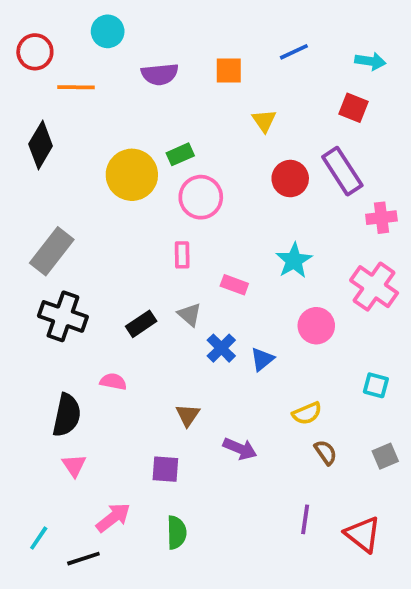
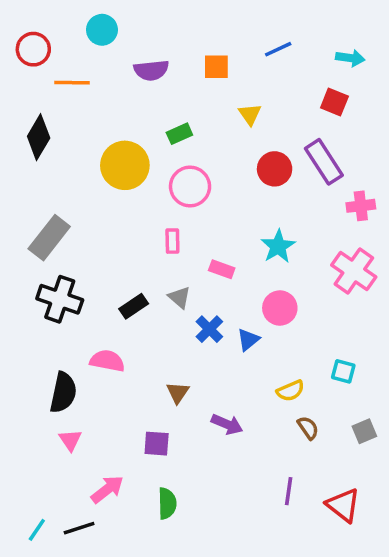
green rectangle: (180, 154) -> (179, 134), moved
pink circle: (316, 326) -> (280, 308), moved
pink semicircle: (113, 382) -> (107, 361), size x1.4
cyan square: (376, 385) -> (343, 371), moved
cyan line: (39, 538) -> (37, 530), moved

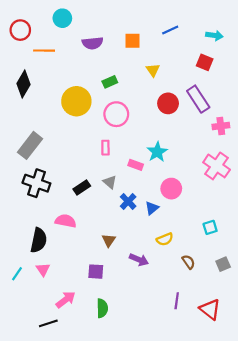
cyan star: (278, 246) -> (157, 152), moved
cyan square: (343, 371) -> (210, 227), turned -32
yellow semicircle: (290, 391) -> (165, 239), moved
cyan line: (37, 530) -> (17, 274), moved

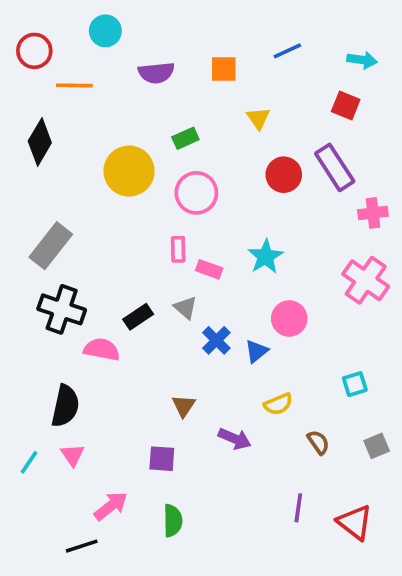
pink rectangle: (136, 165) -> (209, 269), moved
pink semicircle: (66, 221) -> (102, 349), moved

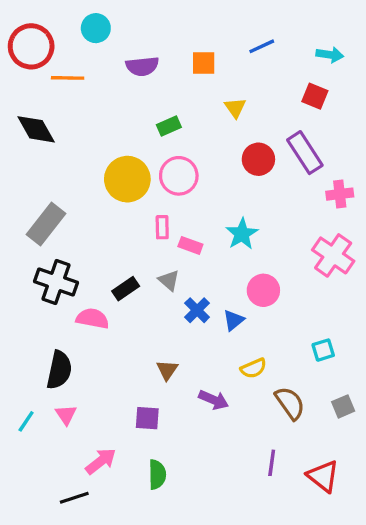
red circle: (34, 51) -> (31, 46), size x1.4
black diamond: (40, 142) -> (36, 129), turned -60
yellow circle: (129, 171) -> (127, 179), moved
brown semicircle: (318, 442) -> (290, 403), size x1.5

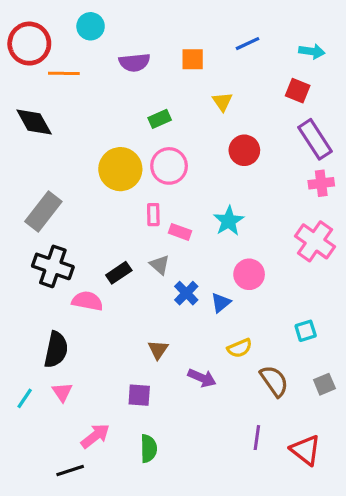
purple rectangle: (305, 153) -> (315, 139), moved

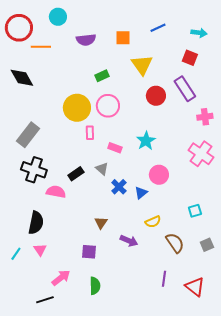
yellow triangle: (222, 102) -> (142, 65), size x1.6
purple rectangle: (315, 139) -> (185, 89), moved
pink rectangle: (153, 215) -> (90, 133), moved

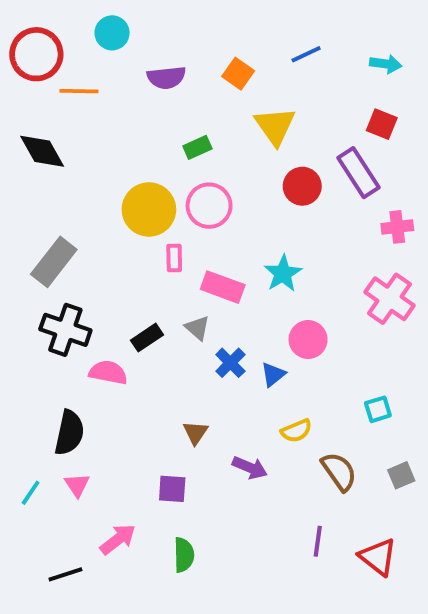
orange square: (123, 38) -> (238, 74), turned 35
red square: (190, 58) -> (382, 124), moved
pink rectangle: (115, 148) -> (223, 287), size x1.5
black line: (45, 300) -> (65, 574), moved

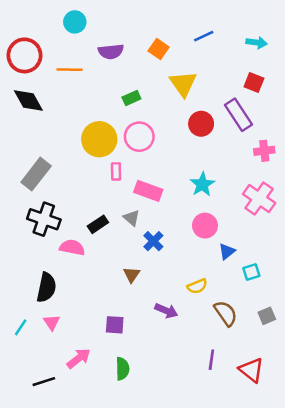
red circle: (36, 54) -> (24, 55), moved
orange line: (79, 91) -> (70, 70), moved
cyan star: (283, 274) -> (202, 184), moved
blue triangle: (273, 374) -> (227, 251), moved
brown triangle: (195, 433) -> (131, 275), moved

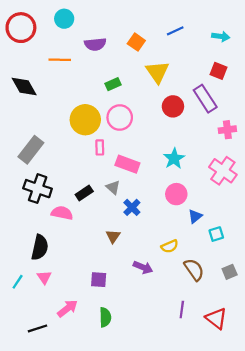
red circle: (24, 55) -> (21, 28), moved

